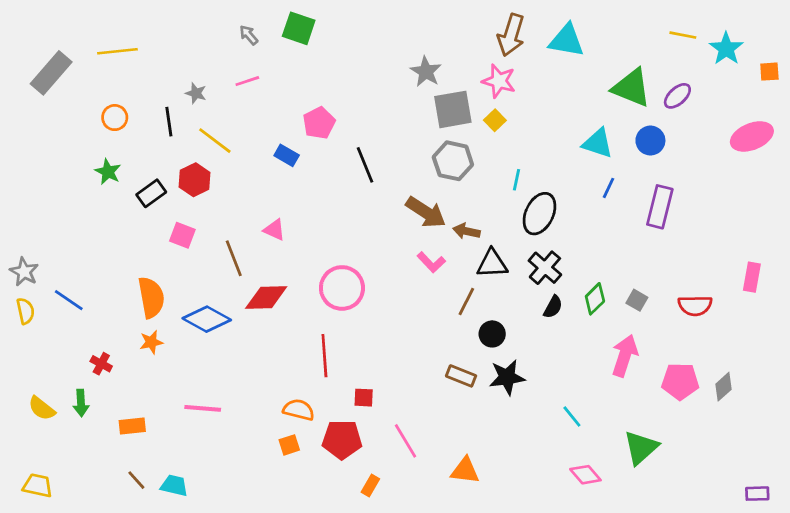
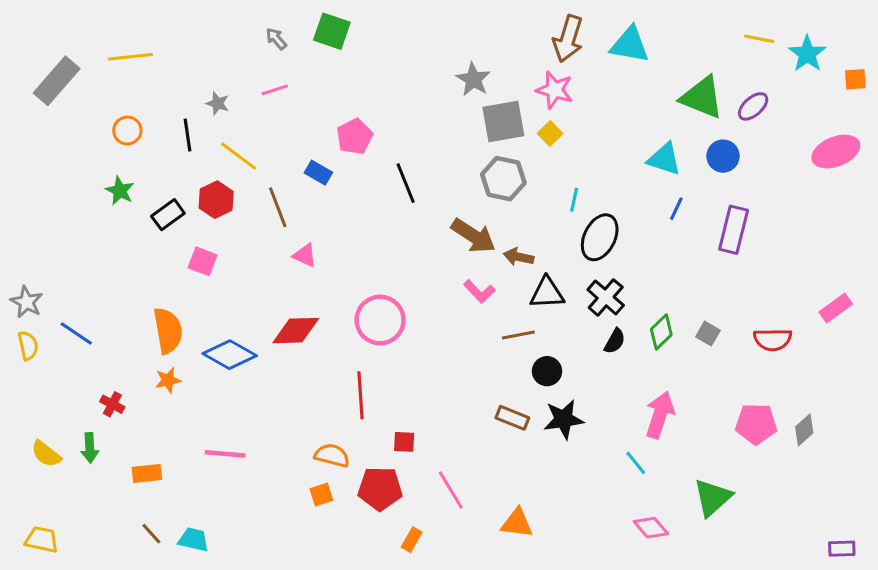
brown line: (234, 258) -> (278, 207), moved
pink rectangle: (752, 277) -> (836, 308), turned 44
brown line: (466, 302) -> (518, 335), turned 52
pink arrow: (625, 356) -> (660, 415), moved

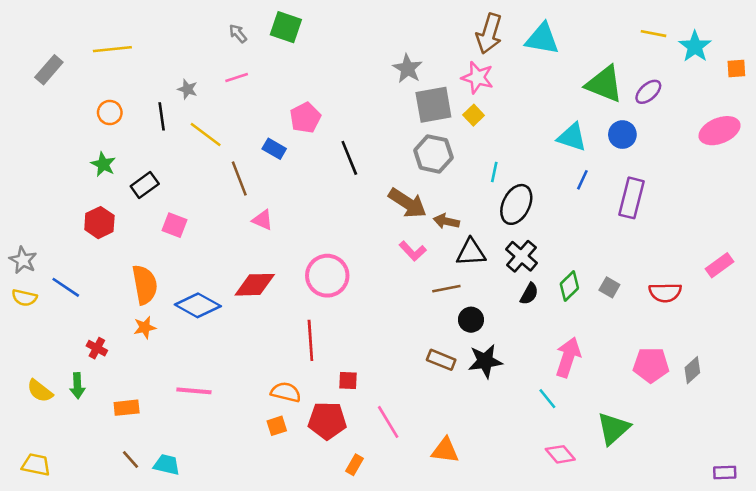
gray rectangle: (57, 81) -> (49, 70), size x0.7
red hexagon: (216, 200) -> (99, 223), moved
yellow semicircle: (28, 346) -> (24, 298), turned 115

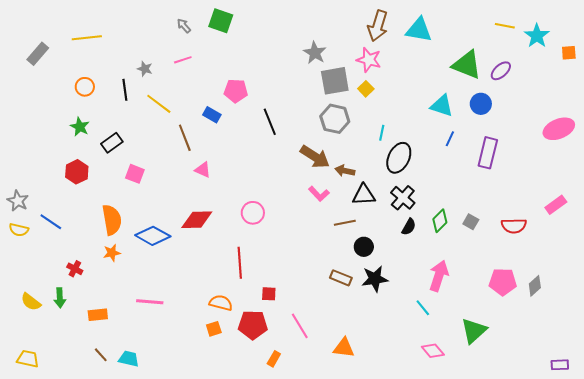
pink pentagon: (305, 118) -> (236, 91), turned 30
pink ellipse: (720, 131) -> (559, 129), moved
pink circle: (327, 276) -> (253, 213), size x0.7

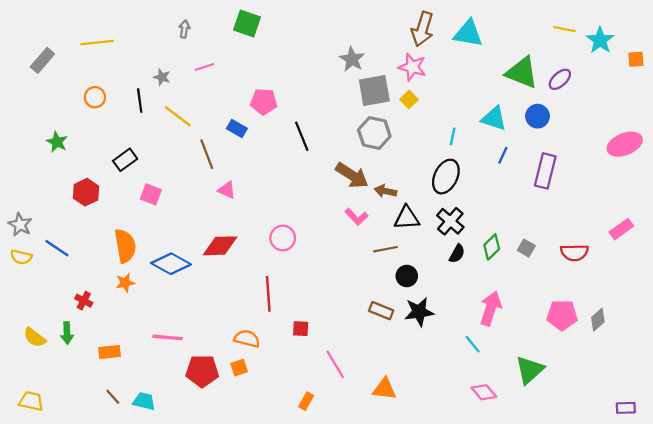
gray arrow: (184, 26) -> (184, 29), moved, turned 49
green star: (80, 127) -> (57, 142), moved
cyan line: (382, 133) -> (453, 136), moved
red pentagon: (253, 325) -> (202, 371), moved

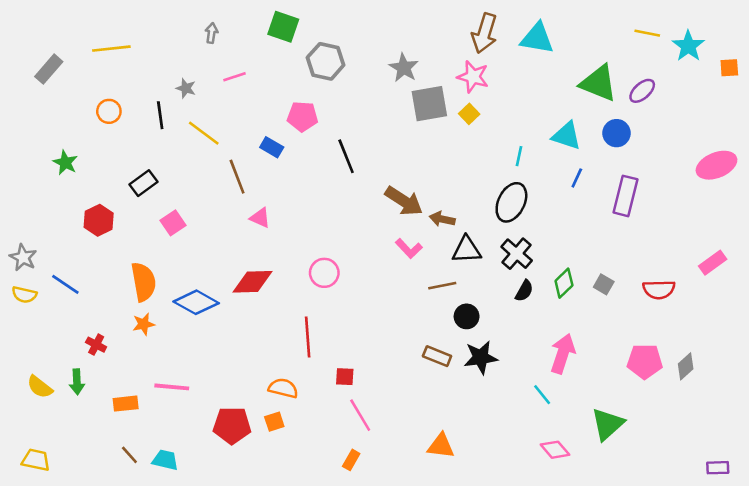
gray hexagon: (374, 133) -> (326, 61), moved
pink square: (151, 194) -> (173, 223), turned 35
pink line: (168, 337) -> (172, 387), moved
pink line: (335, 364) -> (360, 415), moved

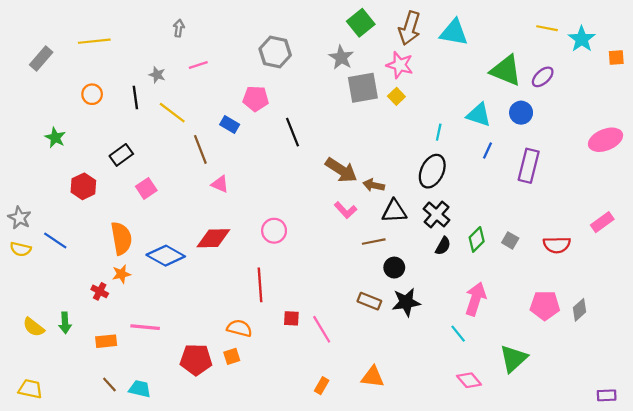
green square: (283, 27) -> (361, 23), moved, turned 32
red cross: (96, 345) -> (100, 291), moved
pink line: (360, 415) -> (322, 329), moved
orange rectangle: (351, 460) -> (322, 386), moved

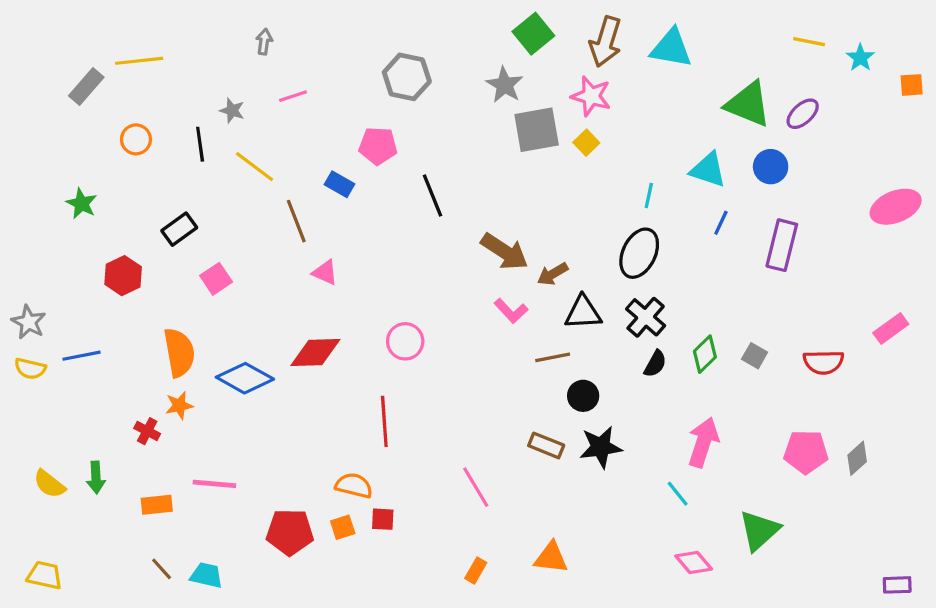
cyan star: (582, 39) -> (860, 58), size x0.7
gray rectangle: (41, 58) -> (86, 86), moved
brown arrow: (374, 185) -> (553, 274), turned -42
blue line: (55, 240) -> (81, 356), turned -45
red square: (291, 318) -> (383, 519), moved

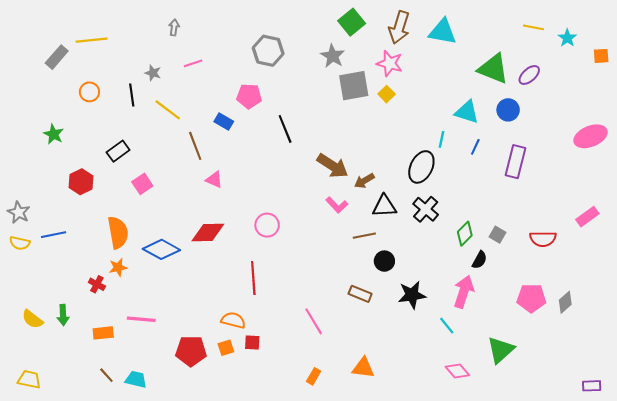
cyan line: (649, 195) -> (441, 139), moved
black semicircle: (655, 364) -> (480, 260), moved
black star: (601, 447) -> (412, 295), moved

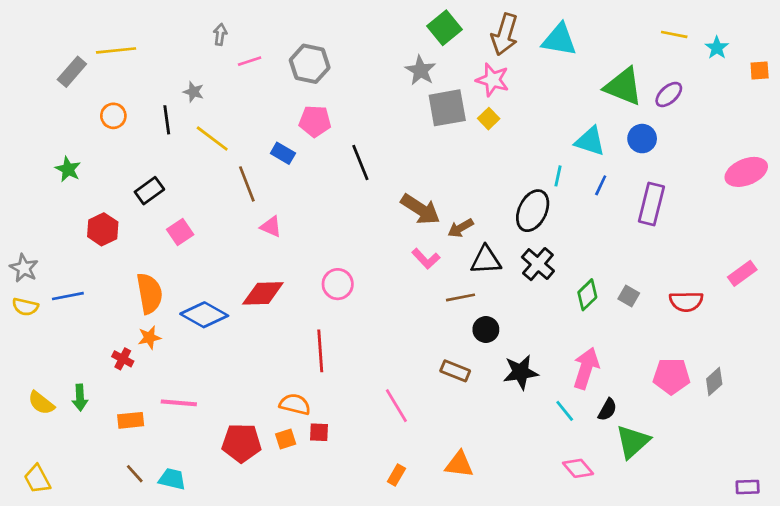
gray hexagon: (268, 51) -> (310, 64), moved
pink line: (193, 63) -> (250, 61), moved
black semicircle: (480, 260) -> (607, 410), moved
yellow trapezoid: (29, 379) -> (37, 479), turned -130

